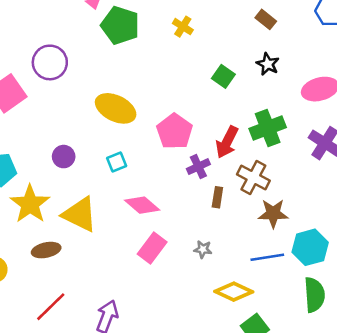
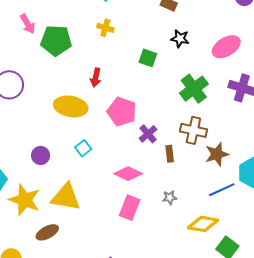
red arrow: (227, 142) -> (96, 78), moved, size x0.7
pink diamond: (142, 205) -> (128, 174), moved

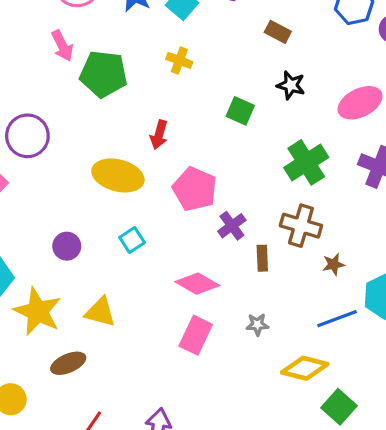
brown star: (217, 154) -> (334, 264), size x0.6
yellow triangle: (66, 197) -> (100, 312), size x0.7

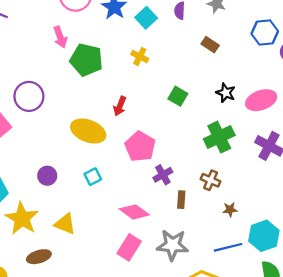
black star: (291, 85) -> (226, 93), moved
brown cross: (301, 226) -> (211, 180), size x0.7
gray star: (257, 325) -> (173, 245), size x2.0

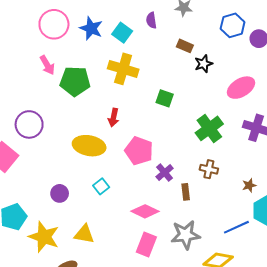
yellow cross: (140, 56) -> (123, 69), size x1.8
black star: (226, 93) -> (204, 64), moved, turned -30
brown star: (230, 210) -> (249, 185), moved

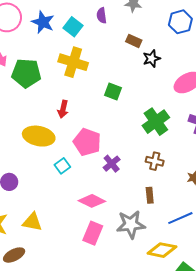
cyan square: (101, 186) -> (62, 166), moved
brown rectangle: (186, 192) -> (150, 195), moved

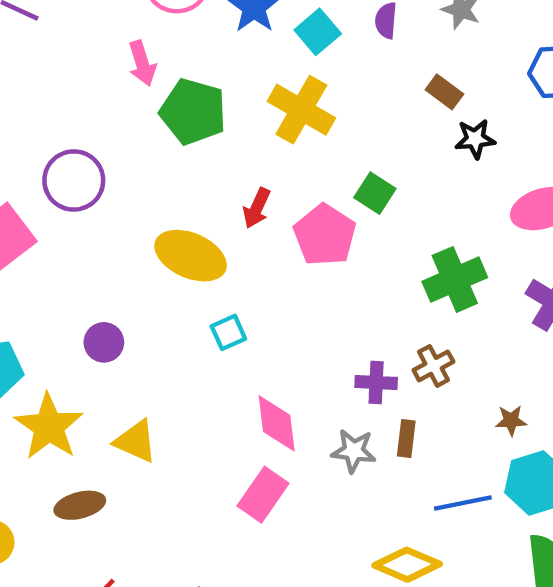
pink pentagon: (87, 142) -> (325, 235), moved
brown cross: (155, 161) -> (433, 366), turned 36
purple cross: (112, 164) -> (376, 382), moved, turned 30
pink diamond: (92, 201) -> (277, 423), turned 44
gray star: (131, 224) -> (354, 451), moved, size x0.7

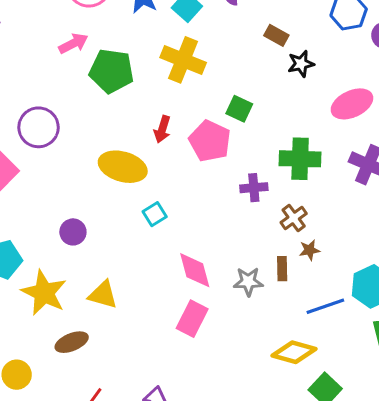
pink arrow: (142, 63) -> (73, 43), turned -92
green cross: (455, 279) -> (300, 159), turned 33
purple cross: (376, 382) -> (254, 188), moved
brown star: (511, 421) -> (309, 250), moved

